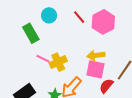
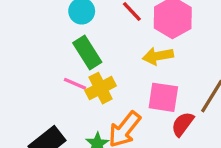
green rectangle: (31, 33) -> (87, 52), moved
yellow arrow: (96, 55) -> (158, 56), moved

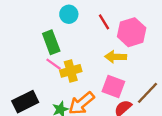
green rectangle: (87, 52) -> (51, 42), moved

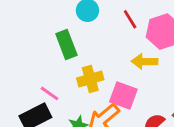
pink line: (54, 64) -> (50, 93), moved
pink square: (113, 87) -> (123, 96), moved

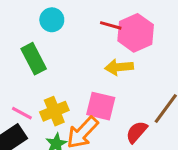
red line: (130, 19) -> (111, 25), moved, turned -36
yellow cross: (90, 79) -> (54, 111), moved

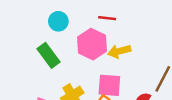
pink hexagon: (136, 33) -> (92, 44), moved

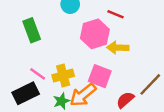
green rectangle: (49, 55) -> (32, 30), moved

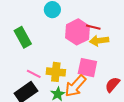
red line: (116, 14) -> (93, 27), moved
yellow cross: (63, 76) -> (56, 72), turned 30

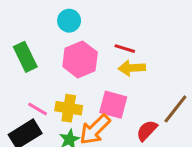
pink hexagon: (78, 32) -> (80, 59), moved

